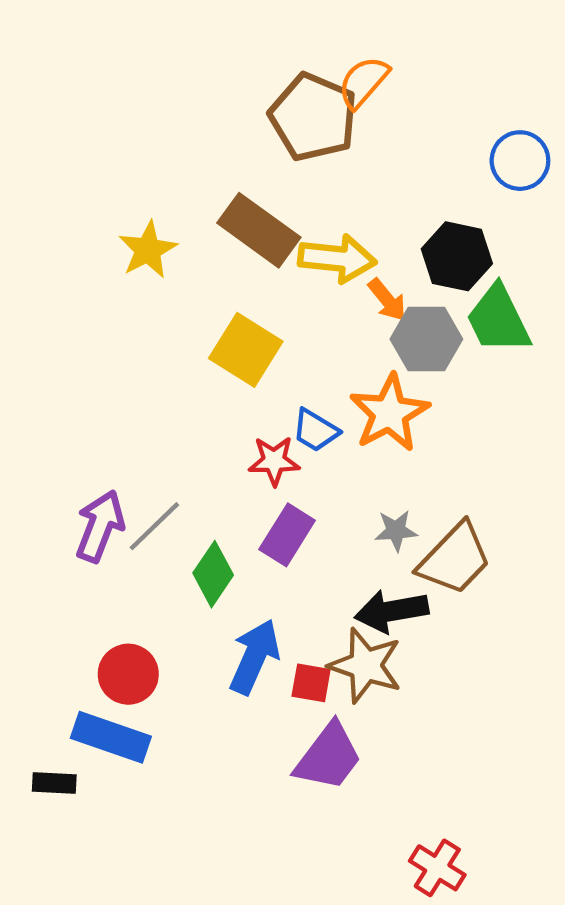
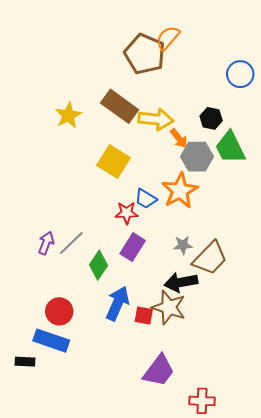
black hexagon: (457, 256) -> (211, 118), size x0.7
purple arrow: (100, 526) -> (46, 243), size x0.7
purple trapezoid: (328, 757) -> (159, 371), moved
red cross: (437, 868) -> (202, 401), turned -30

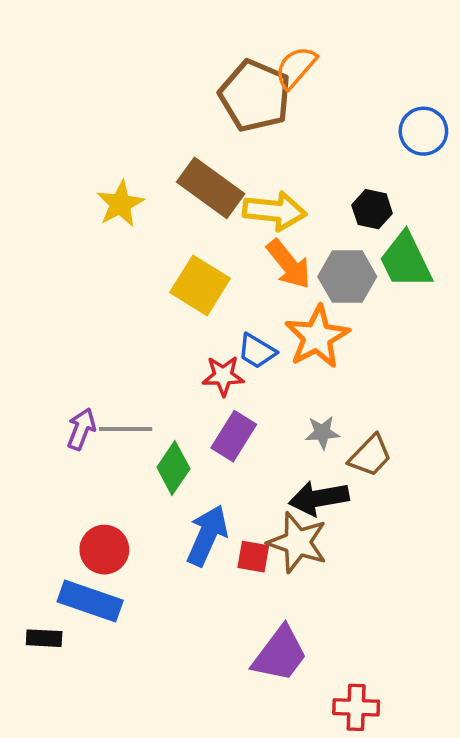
orange arrow: (179, 138) -> (289, 264), moved, size x1.4
gray line: (71, 243) -> (126, 429), turned 44
brown trapezoid: (210, 258) -> (370, 456), size x0.7

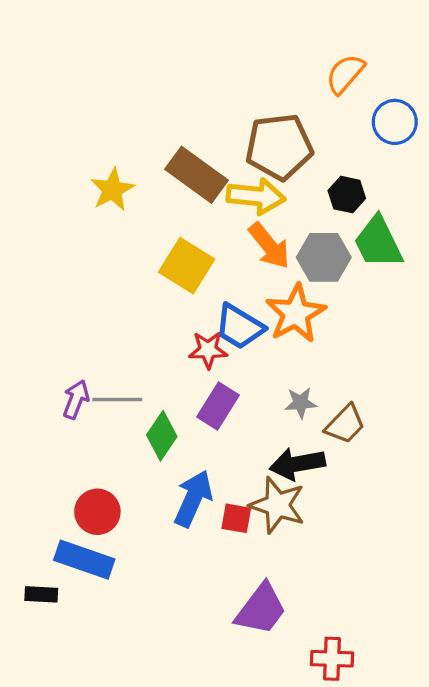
orange semicircle: (296, 67) -> (345, 74), moved
brown pentagon: (255, 96) -> (279, 147), moved, turned -30
blue trapezoid: (257, 351) -> (239, 327), size x1.4

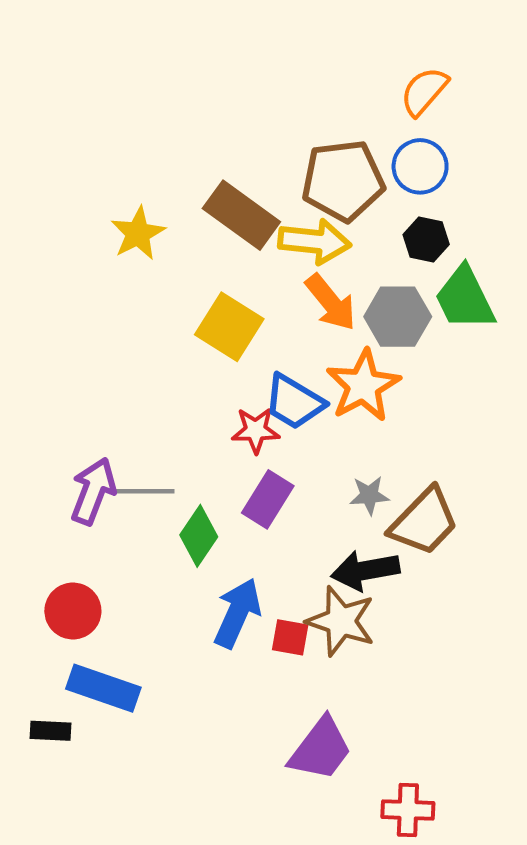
blue circle: (395, 122) -> (420, 166), moved
purple arrow: (76, 399) -> (93, 491), size x1.4
brown trapezoid: (345, 424) -> (424, 522), size x1.4
red circle: (97, 512) -> (73, 611), moved

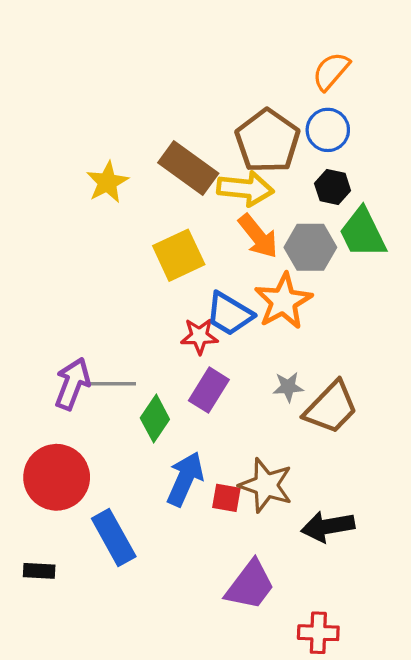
brown pentagon: (343, 181) -> (268, 141), turned -30
yellow square: (229, 327) -> (179, 255), turned 33
black arrow: (365, 570) -> (328, 526), moved
red circle: (73, 611) -> (57, 477), size x1.5
blue rectangle: (103, 688) -> (114, 538), moved, turned 42

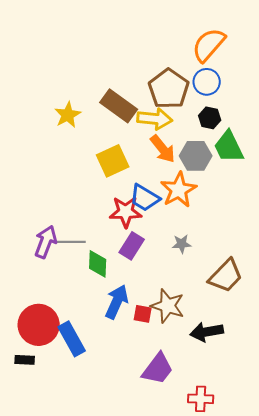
orange semicircle: (331, 71) -> (209, 45), size x1.4
red star: (199, 336) -> (126, 212), size x1.4
brown trapezoid: (331, 407) -> (226, 276), moved
green diamond: (155, 419) -> (98, 264), turned -32
red circle: (57, 477) -> (39, 325), moved

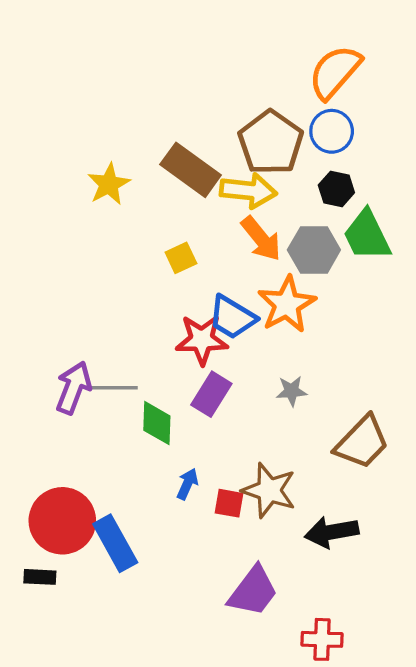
yellow square: (113, 161) -> (181, 258), size x0.6
blue arrow: (117, 302) -> (187, 484), size x0.6

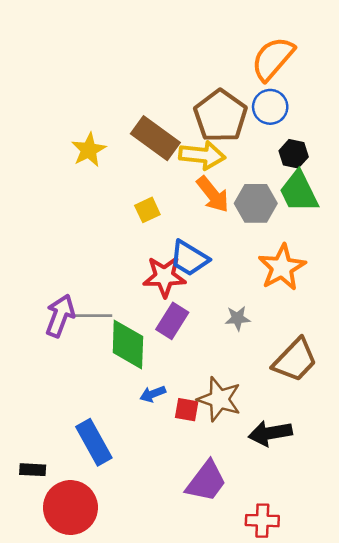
black hexagon: (336, 189) -> (294, 154), moved
orange star: (287, 304) -> (282, 267), moved
green diamond: (157, 423) -> (128, 344), size x1.4
blue arrow: (187, 484) -> (153, 394), turned -135
red circle: (62, 521) -> (70, 508), moved

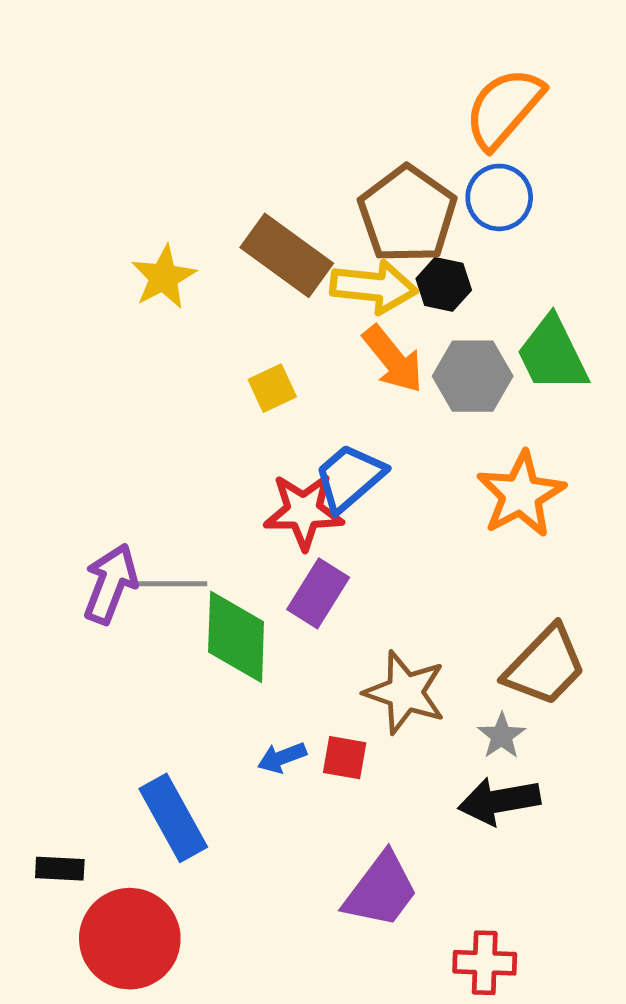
black hexagon: (294, 154) -> (444, 284), moved
blue trapezoid: (189, 258) -> (350, 477), turned 108
gray star: (238, 318) -> (502, 736), moved, turned -30
blue arrow: (153, 394) -> (282, 758), moved
brown star: (219, 399) -> (405, 692), moved

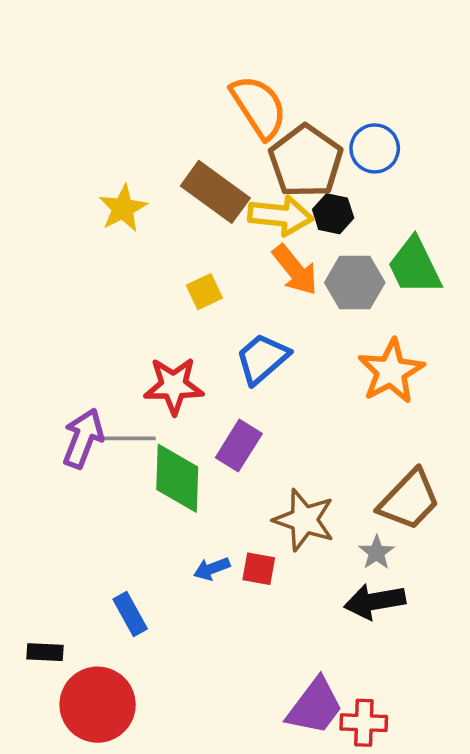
orange semicircle: (504, 108) -> (259, 107), moved, turned 106
red star: (304, 511) -> (174, 386), moved
blue rectangle: (173, 818) -> (130, 614), size x0.7
purple trapezoid: (381, 890) -> (315, 706), moved

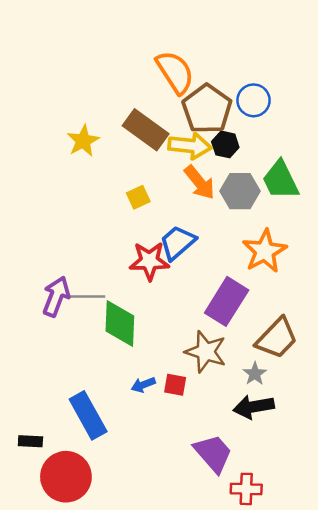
red star: (174, 386) -> (149, 261), moved
purple rectangle: (239, 446) -> (227, 301), moved, size x1.4
blue rectangle: (130, 614) -> (88, 415), size x1.6
purple trapezoid: (315, 706) -> (213, 453), moved, turned -78

